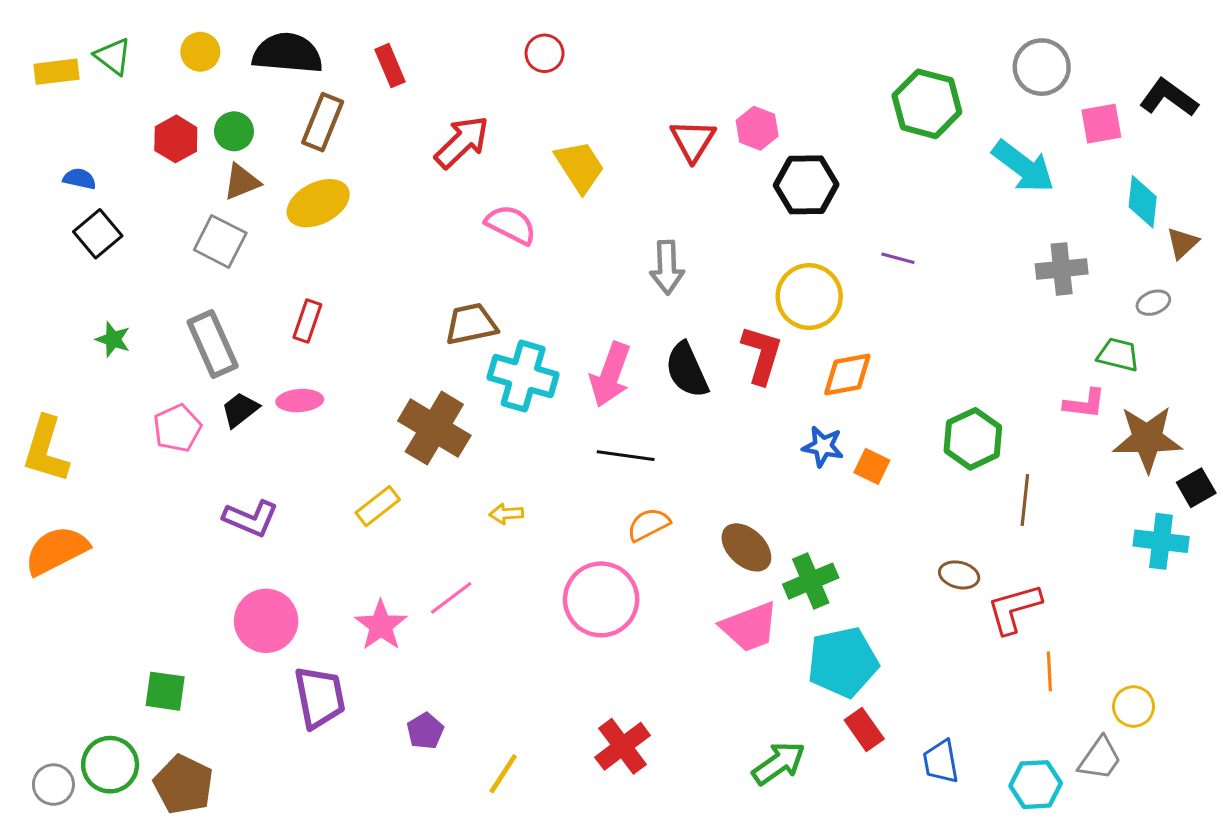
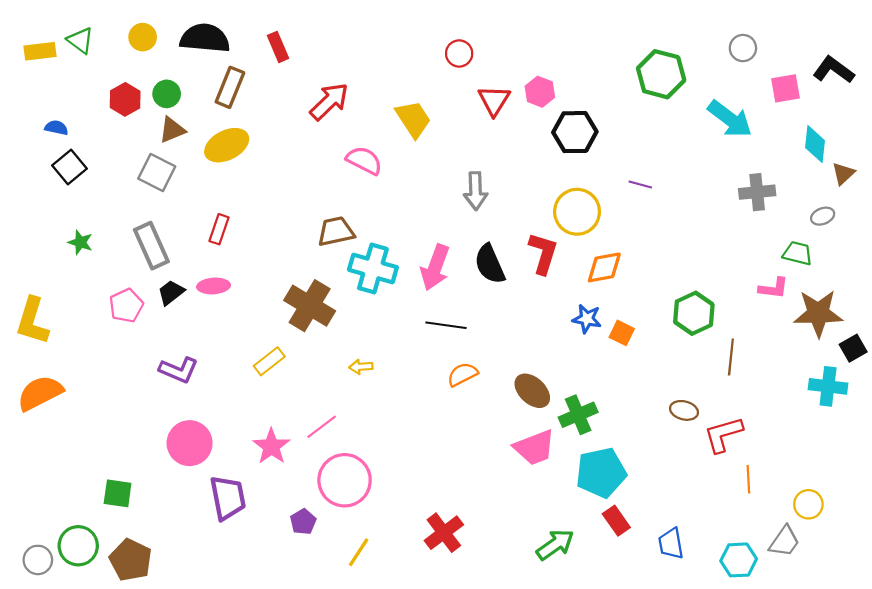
red circle: (545, 53) -> (459, 53), moved
gray circle: (1042, 67) -> (743, 48), size x0.7
pink circle: (601, 599) -> (345, 480), moved

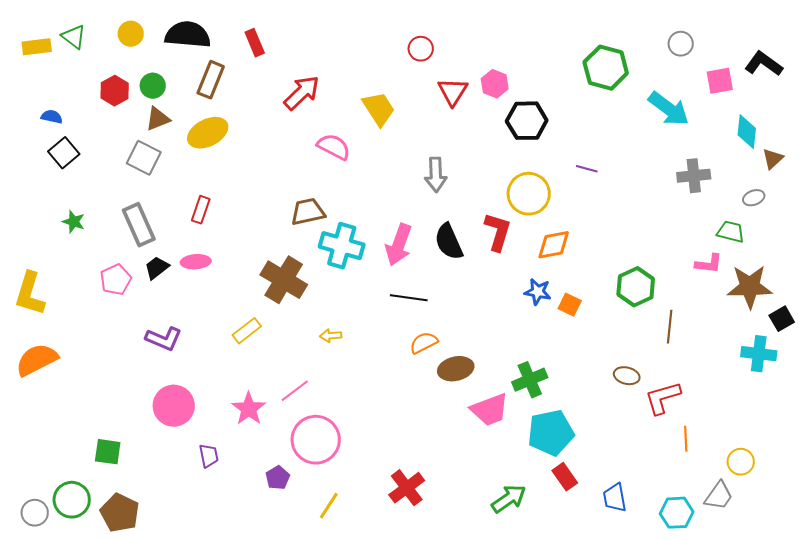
brown ellipse: (532, 391) -> (456, 369), moved, turned -56
purple trapezoid: (228, 498) -> (209, 456), size x0.6

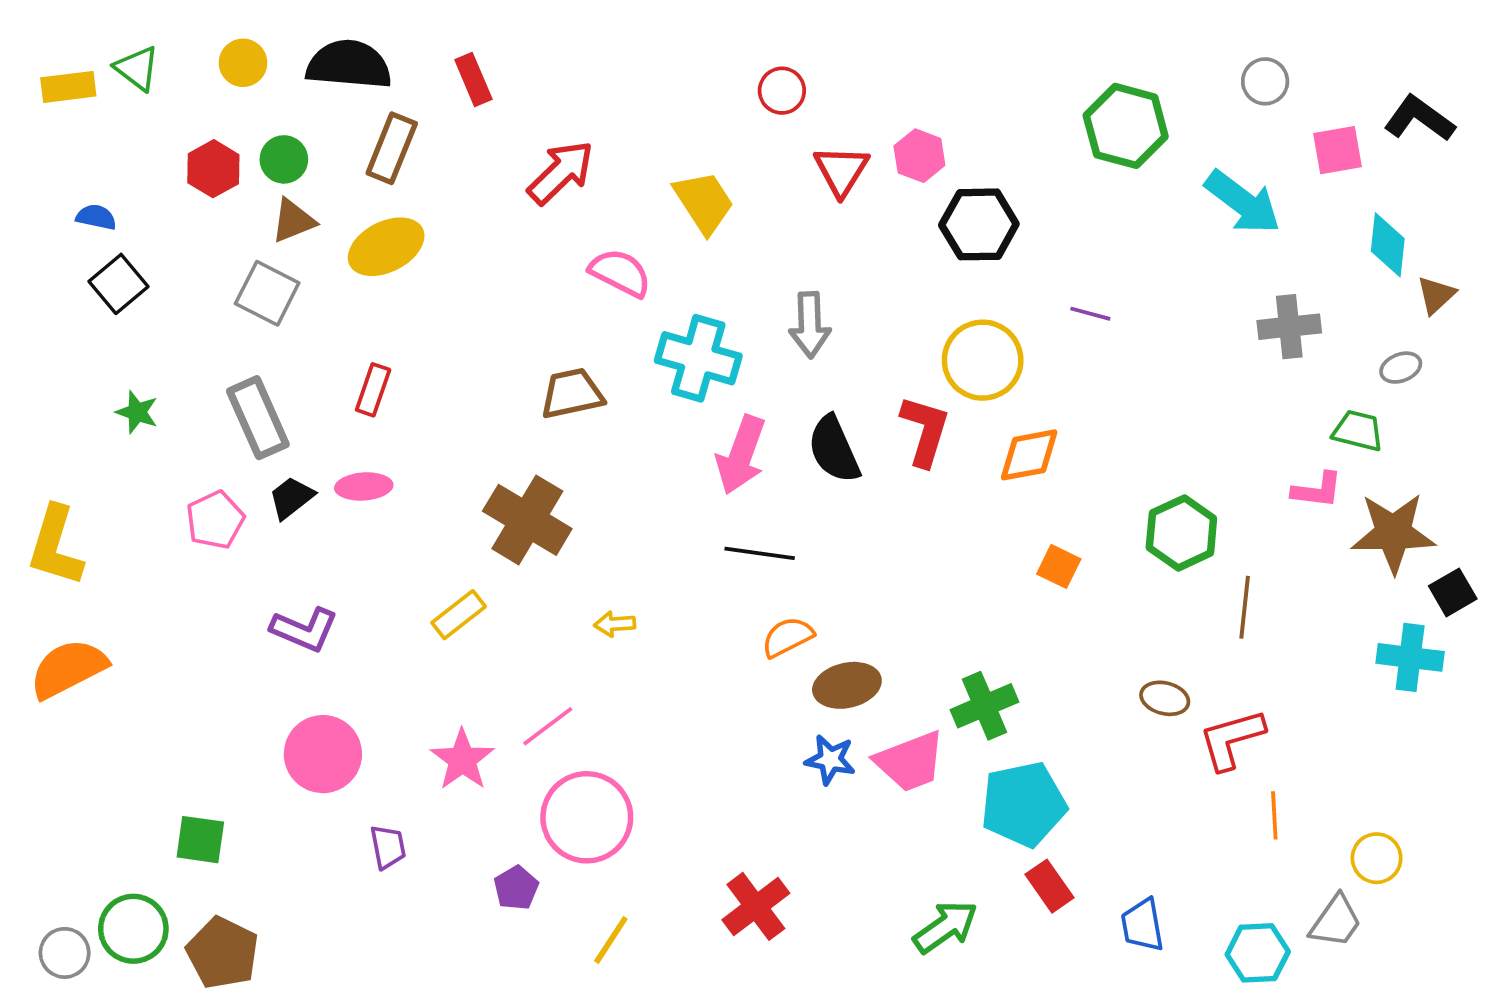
cyan cross: (342, 246) -> (698, 358), moved
blue star: (538, 292) -> (830, 760), moved

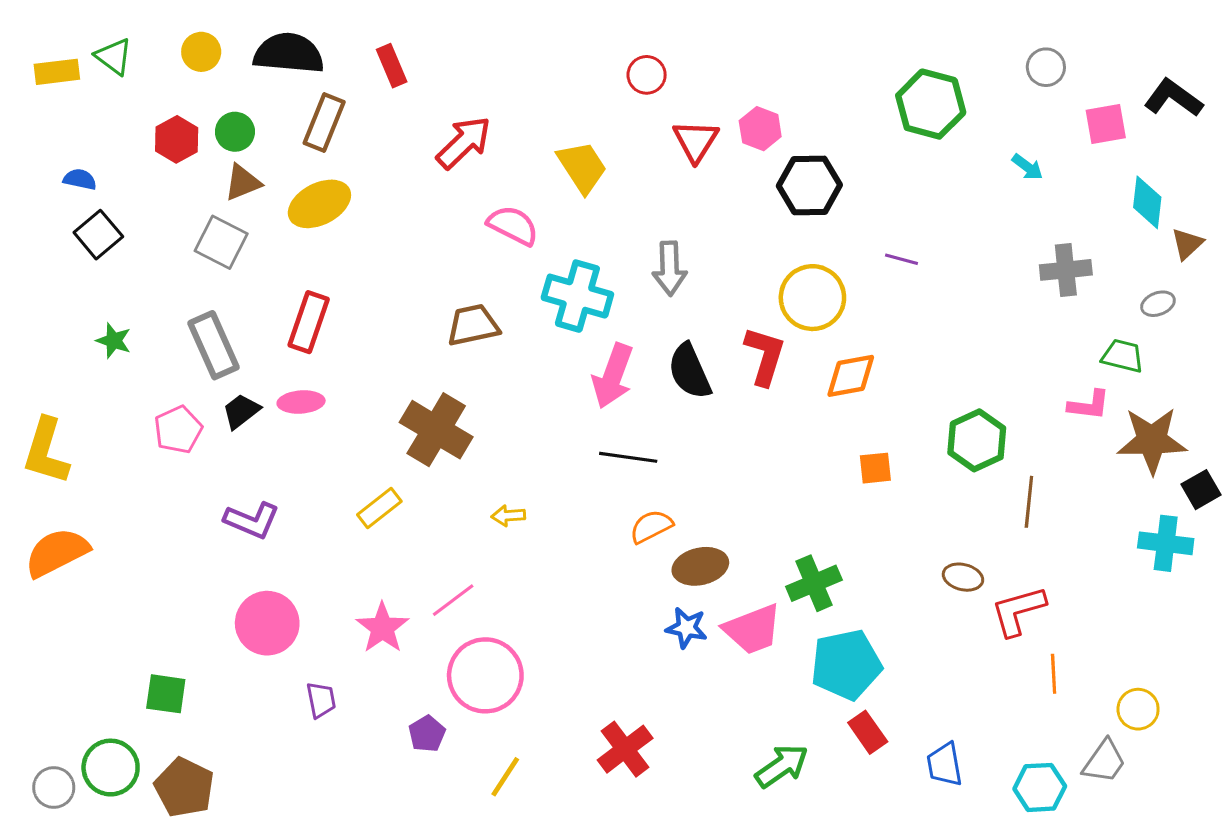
cyan arrow: (1243, 202) -> (1027, 167), size x0.5
red rectangle: (373, 390) -> (309, 322), size x1.4
orange square: (1059, 566) -> (875, 468), turned -32

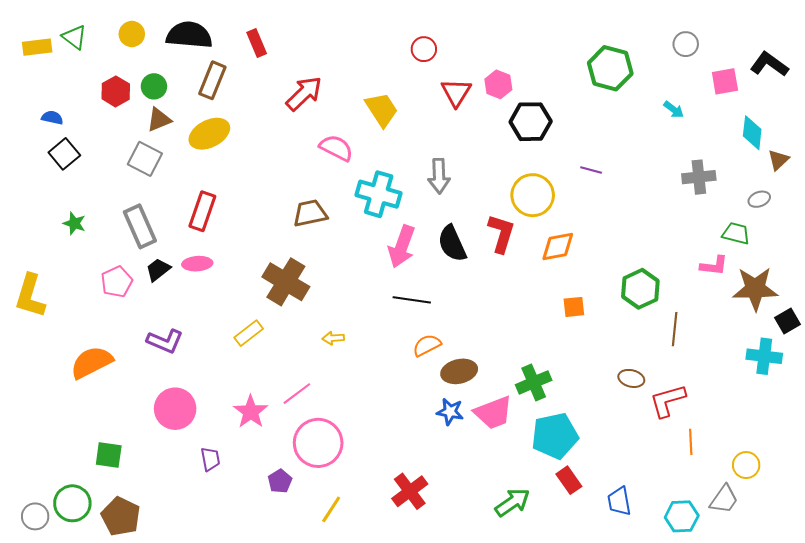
orange semicircle: (57, 553) -> (92, 362), moved

